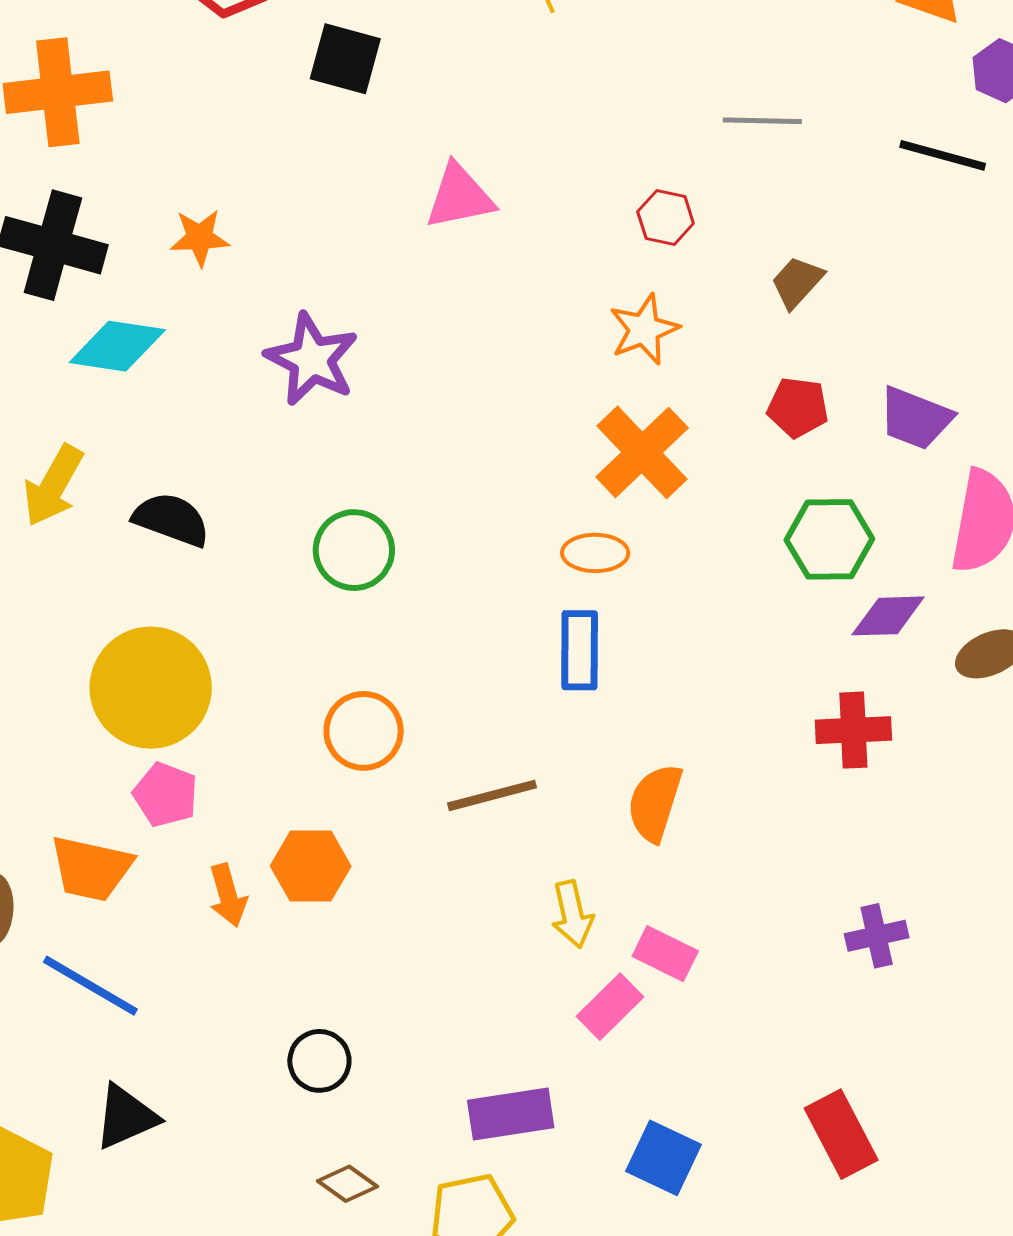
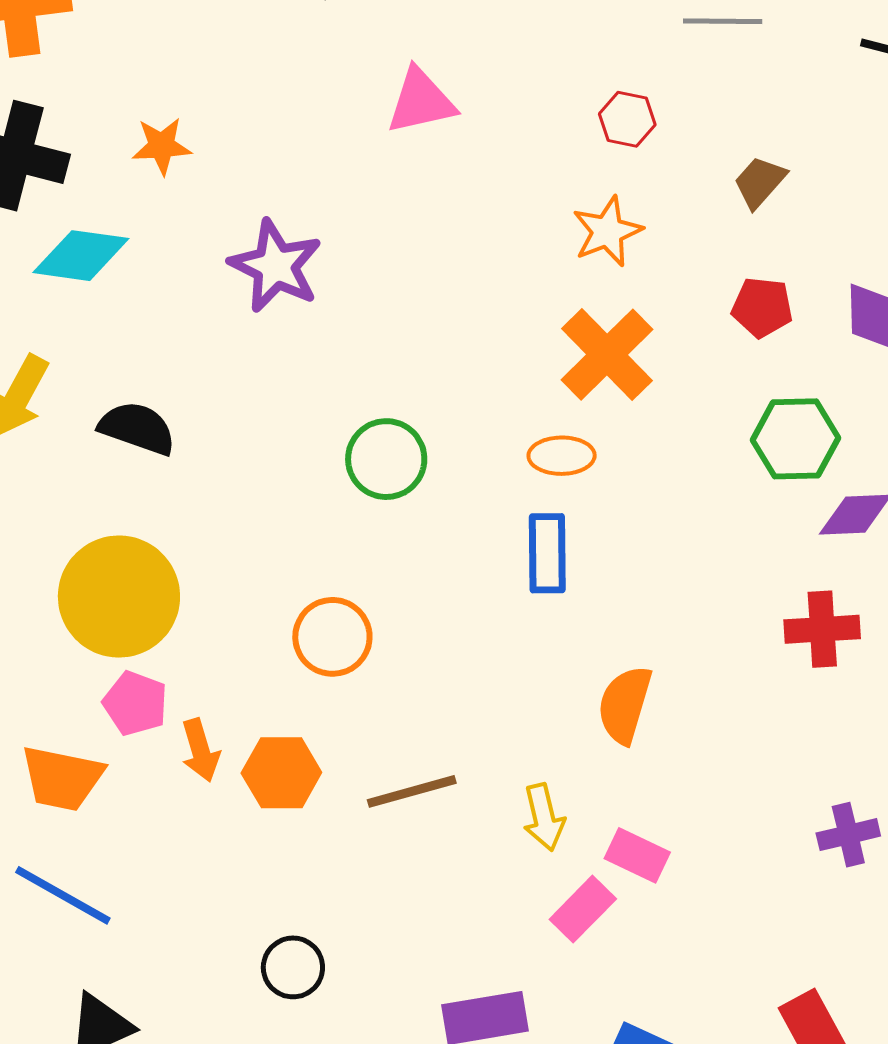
green circle: (354, 550) -> (386, 459), moved
brown line: (492, 795) -> (412, 791), moved
orange arrow: (228, 895) -> (200, 750), moved

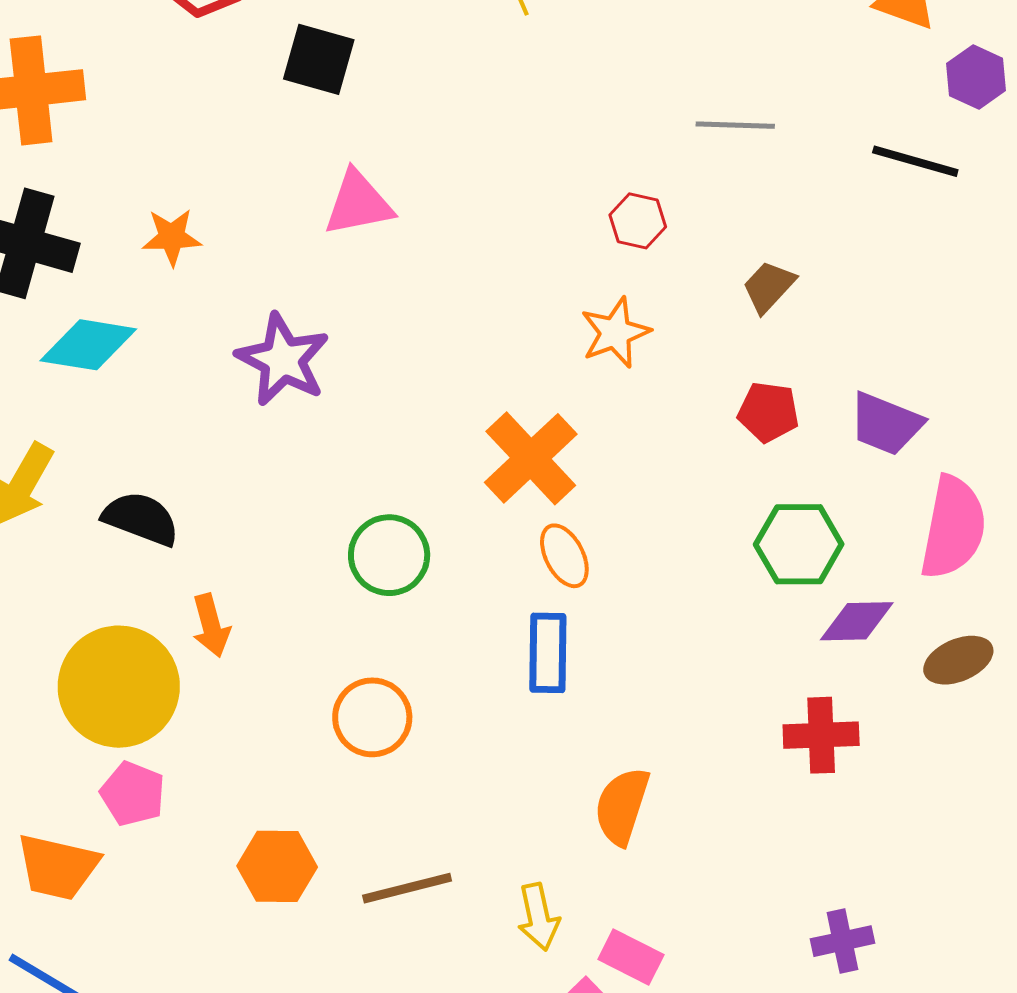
pink triangle: (421, 101) -> (358, 203), moved
orange cross: (607, 355) -> (531, 458), moved
orange ellipse: (562, 456) -> (564, 556), turned 62
orange circle: (332, 637) -> (372, 717), moved
orange arrow: (200, 750) -> (211, 626), moved

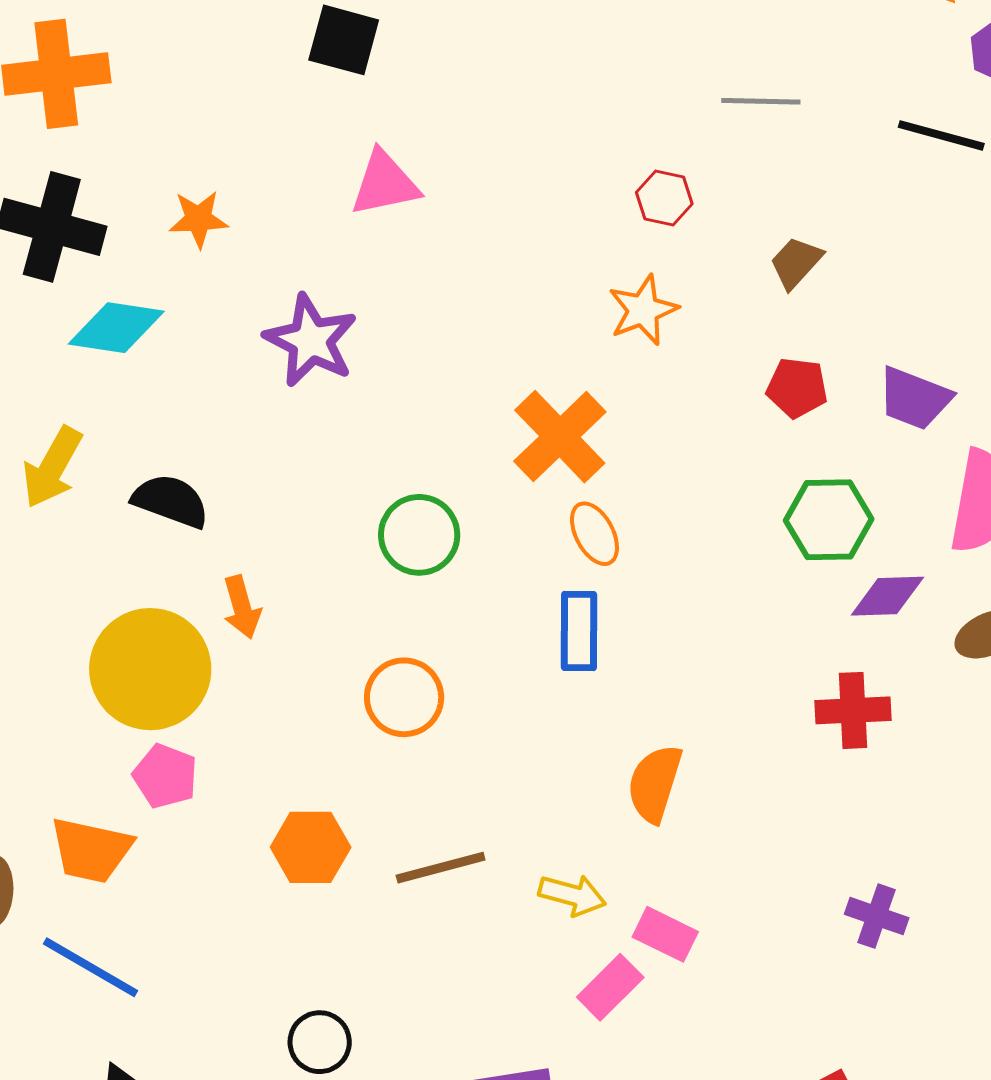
yellow arrow: (538, 917) -> (572, 895), turned -62
purple cross: (842, 941) -> (877, 916), turned 32

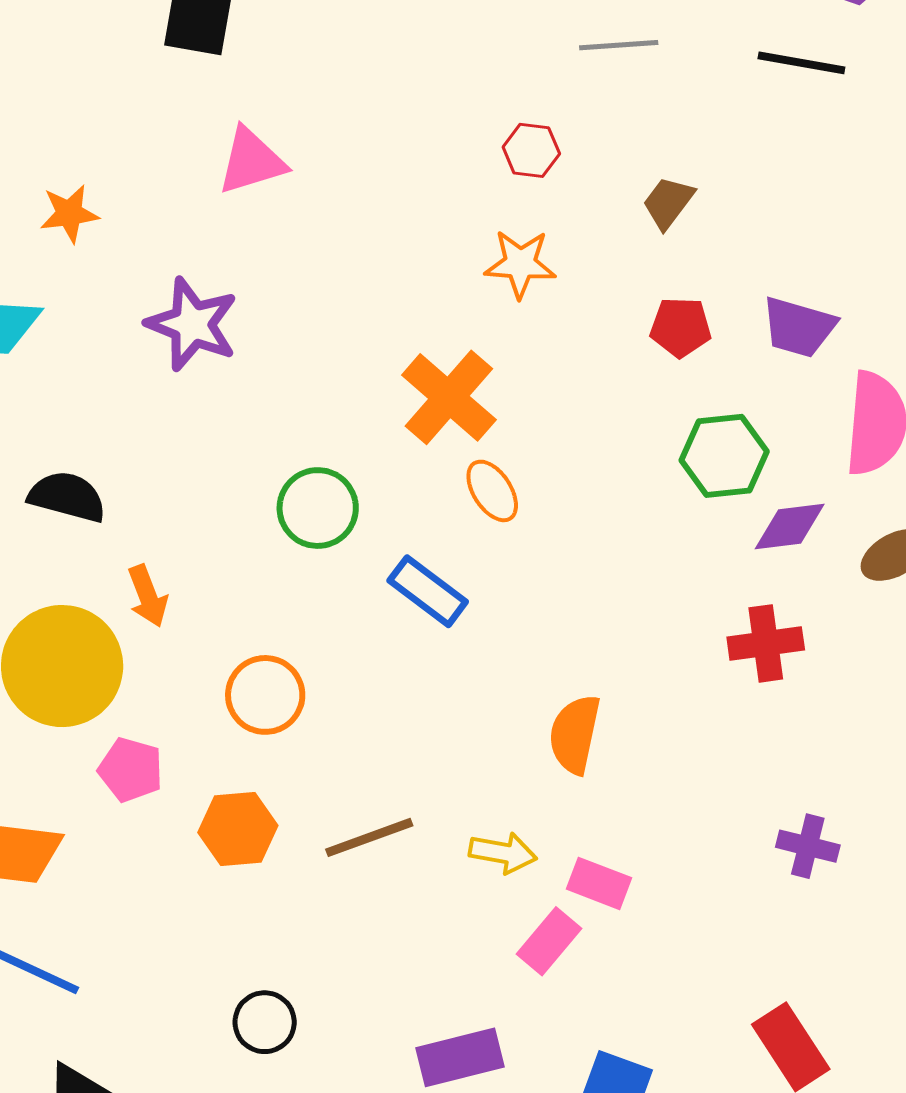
orange star: (643, 310) -> (520, 264), turned 30
blue rectangle: (579, 631) -> (428, 591), moved, turned -48
orange circle: (404, 697) -> (265, 695), moved
pink pentagon: (165, 776) -> (131, 770), moved

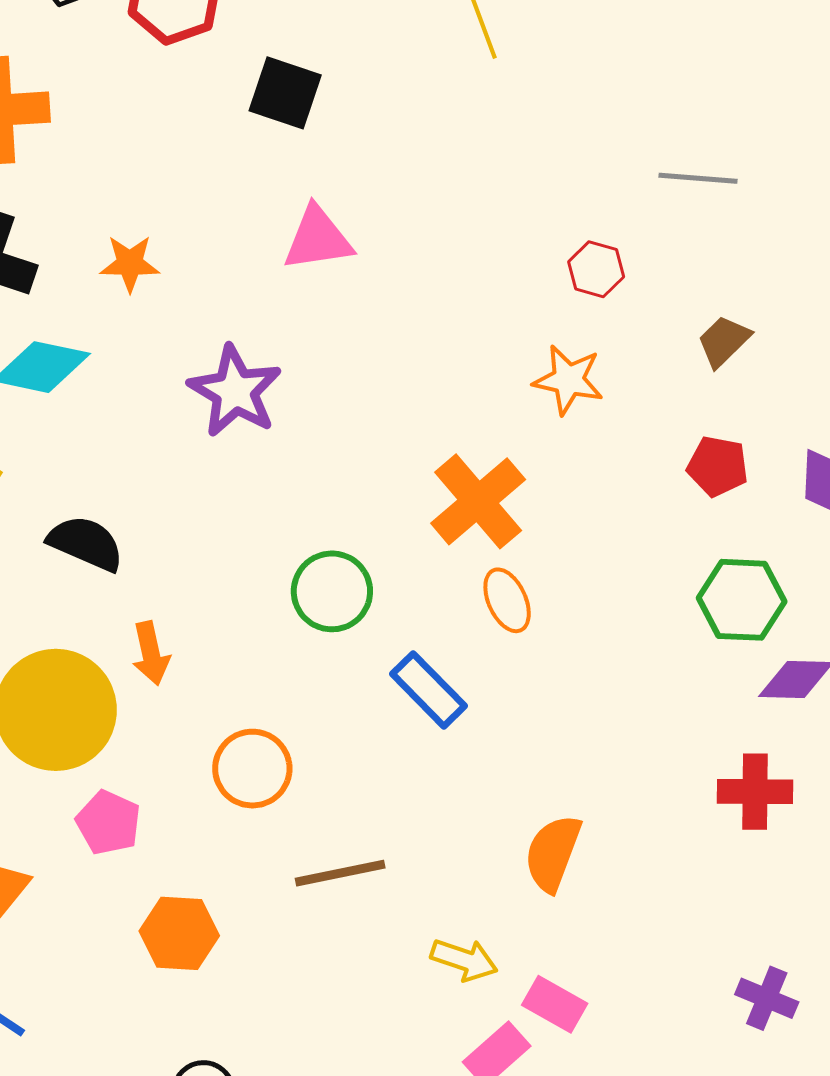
orange hexagon: (238, 829) -> (179, 933), moved
brown line: (369, 837) -> (340, 873), moved

